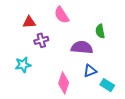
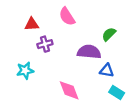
green semicircle: (100, 31) -> (109, 34), turned 56
blue triangle: (90, 71) -> (107, 71), moved, turned 32
pink diamond: (64, 83) -> (69, 90), turned -40

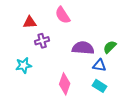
green semicircle: (109, 34) -> (110, 47), moved
pink diamond: (69, 90) -> (65, 84), turned 40
cyan rectangle: (117, 93) -> (99, 86), moved

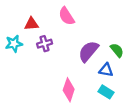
green semicircle: (110, 47) -> (117, 50), turned 96
purple semicircle: (83, 48) -> (88, 51), turned -55
cyan star: (24, 65) -> (14, 44), moved

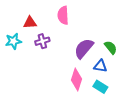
pink semicircle: (67, 16) -> (63, 15), turned 30
pink diamond: (69, 90) -> (77, 79), moved

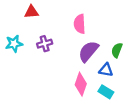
pink semicircle: (63, 15) -> (80, 24), moved
red triangle: (30, 23) -> (31, 12), moved
green semicircle: (111, 47) -> (117, 50), turned -120

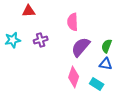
blue triangle: (106, 70) -> (106, 64), moved

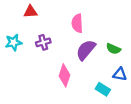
green semicircle: (107, 46) -> (113, 49), turned -88
blue triangle: (106, 64) -> (120, 74), moved
pink diamond: (74, 77) -> (65, 75), moved

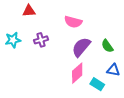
pink semicircle: (77, 23) -> (73, 22), turned -72
green semicircle: (113, 49) -> (107, 46), turned 32
pink diamond: (65, 75) -> (77, 73), moved, turned 30

